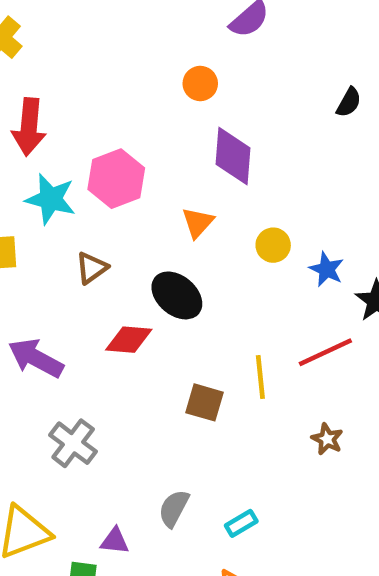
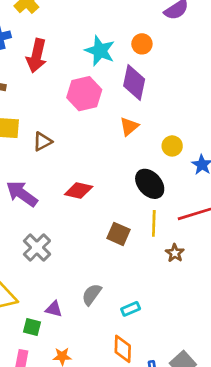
purple diamond: (233, 156) -> (134, 83), moved
cyan star: (51, 199) -> (100, 51), moved
brown triangle: (92, 268) -> (42, 141), moved
black ellipse: (177, 295) -> (150, 184), moved
brown star: (327, 439) -> (175, 253), moved

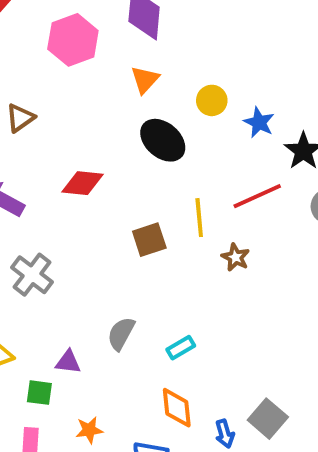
black ellipse: (150, 184) -> (163, 140), moved
brown square: (119, 234) -> (149, 240), turned -35

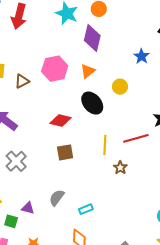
pink hexagon: (73, 40) -> (55, 69), moved
blue star: (259, 122) -> (142, 56), moved
red diamond: (82, 183) -> (61, 121), moved
brown square: (149, 240) -> (65, 152), moved

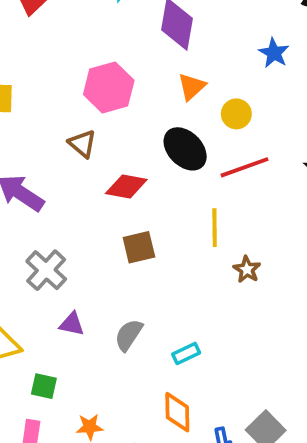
orange triangle: (88, 71) -> (192, 87), moved
brown triangle: (22, 81) -> (82, 144), moved, turned -49
red line: (136, 138) -> (245, 167), moved
purple triangle: (28, 208) -> (72, 324), moved

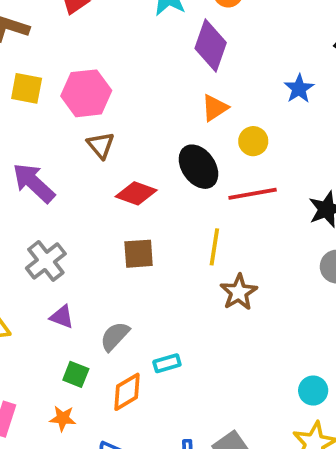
pink hexagon: (109, 87) -> (86, 93), moved
brown star: (247, 269) -> (239, 292), size x1.4
green square: (44, 386) -> (76, 374), moved
orange diamond: (177, 412) -> (127, 392), moved, turned 51

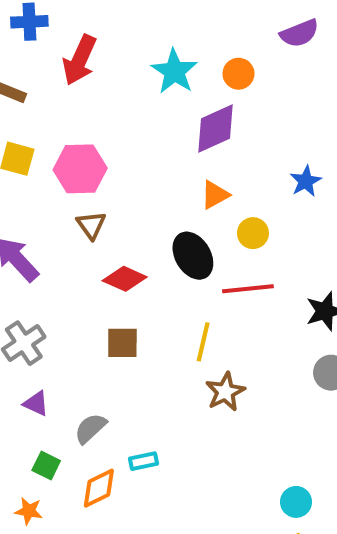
purple diamond: (211, 45) -> (216, 128), turned 42

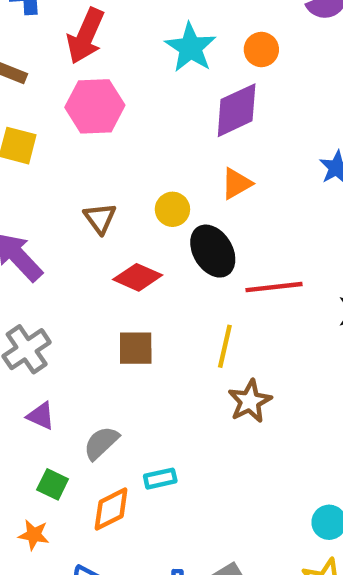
pink hexagon: (80, 169) -> (95, 106), moved
yellow circle: (253, 233) -> (172, 209), moved

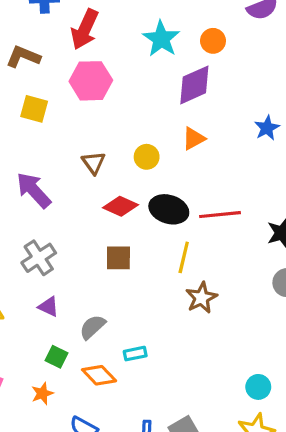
black ellipse: (213, 251) -> (169, 209), moved, turned -42
orange diamond: (111, 509) -> (99, 375), turned 72
orange star: (34, 535) -> (42, 393), turned -30

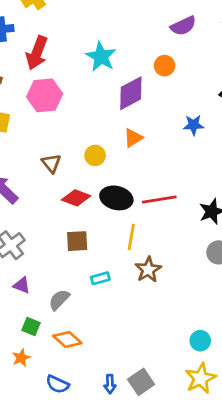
orange circle: (213, 41) -> (165, 66), moved
blue star: (267, 128) -> (194, 125), turned 30
cyan rectangle: (135, 354) -> (100, 278), moved

